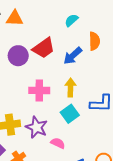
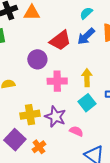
purple circle: (18, 56) -> (37, 59), moved
blue arrow: (73, 56) -> (86, 36), moved

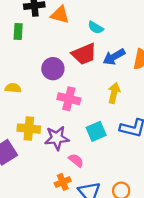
cyan semicircle: (86, 13) -> (96, 28), moved, turned -120
yellow arrow: (87, 78) -> (114, 93), moved
purple star: (55, 117) -> (57, 138), turned 30
orange cross: (39, 147) -> (63, 182), moved

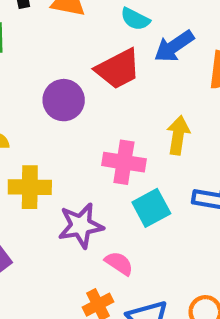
blue arrow: (114, 57) -> (174, 46), moved
pink cross: (69, 99) -> (124, 162), moved
yellow cross: (29, 129) -> (30, 187), moved

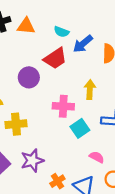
purple star: (81, 226) -> (32, 161), moved
pink semicircle: (119, 263) -> (97, 157), moved

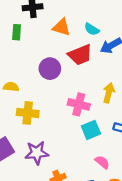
orange triangle: (26, 26) -> (61, 27), moved

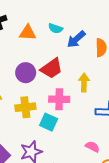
red trapezoid: (80, 55) -> (51, 68), moved
yellow cross: (28, 113) -> (25, 107), moved
cyan square: (91, 130) -> (49, 122), moved, turned -30

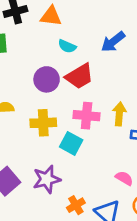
cyan semicircle: (55, 28) -> (67, 46), moved
orange triangle: (28, 33) -> (51, 16), moved
yellow arrow: (84, 83) -> (119, 114), moved

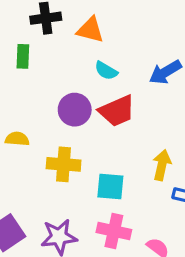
pink cross: (87, 116) -> (114, 231), moved
cyan square: (71, 143) -> (110, 187), moved, turned -30

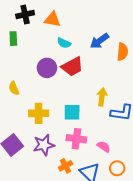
yellow semicircle: (17, 139) -> (14, 88), turned -112
yellow cross: (64, 164) -> (39, 113), moved

